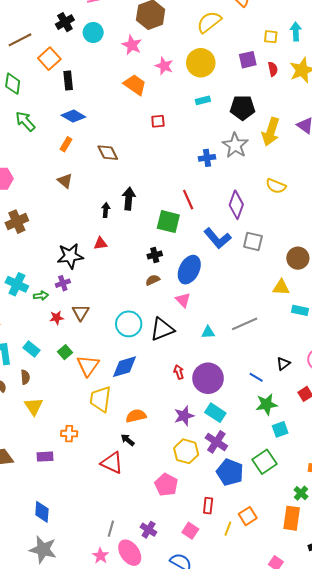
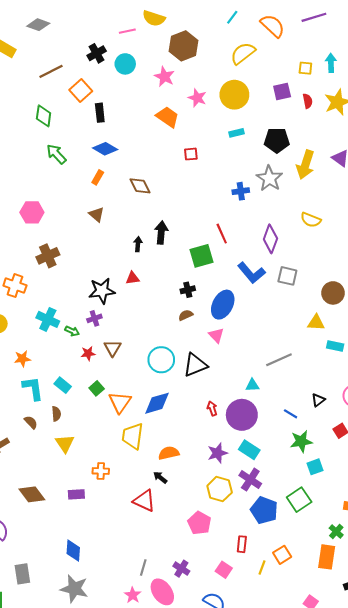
green square: (168, 222) -> (202, 256), turned -30
green arrow: (41, 296) -> (72, 331), turned 32
cyan triangle: (208, 332) -> (252, 385), moved

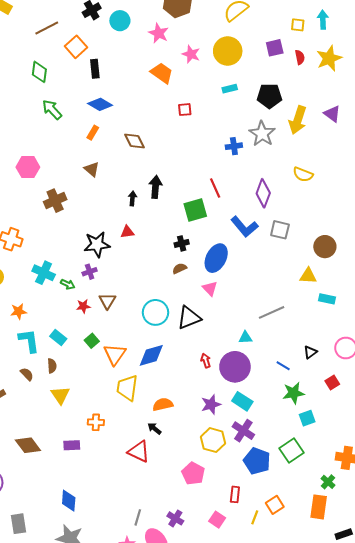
brown cross: (48, 256) -> (55, 201), moved

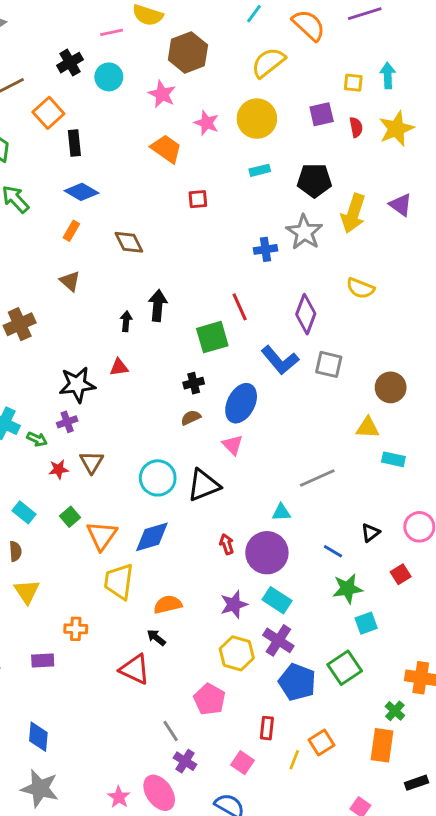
gray line: (138, 517) -> (171, 731), moved, turned -49

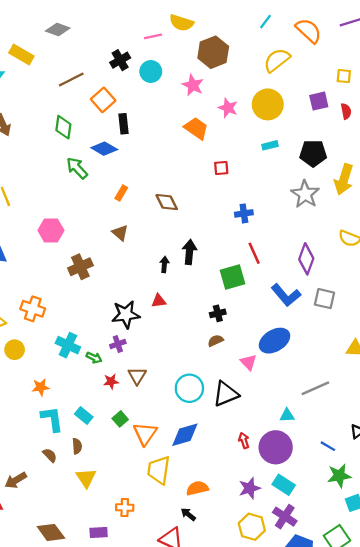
blue diamond: (82, 192) -> (104, 149), moved
blue cross: (266, 249) -> (244, 213), moved
blue ellipse: (241, 403) -> (275, 341), moved, turned 32

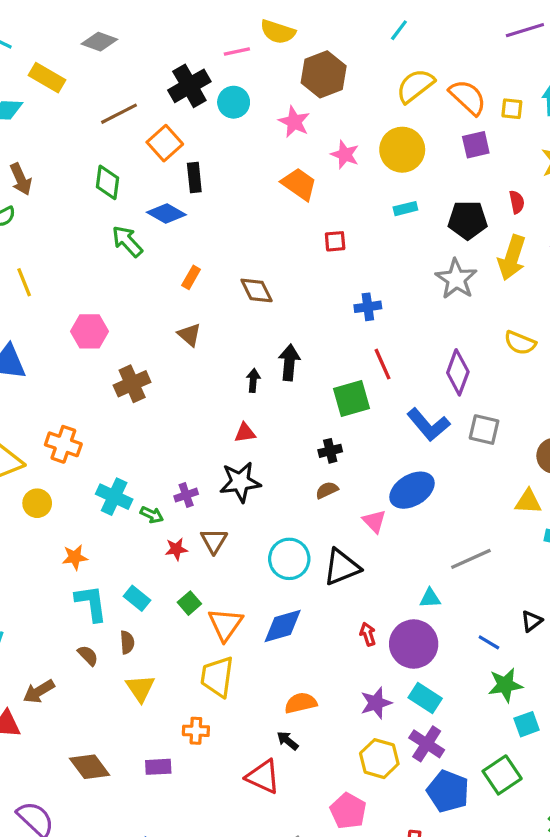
orange semicircle: (309, 31) -> (468, 97), moved
black cross: (120, 60) -> (189, 86), size x1.4
red semicircle: (346, 111) -> (517, 202), moved
black star: (126, 314) -> (240, 482), moved
yellow trapezoid: (159, 470) -> (217, 677), moved

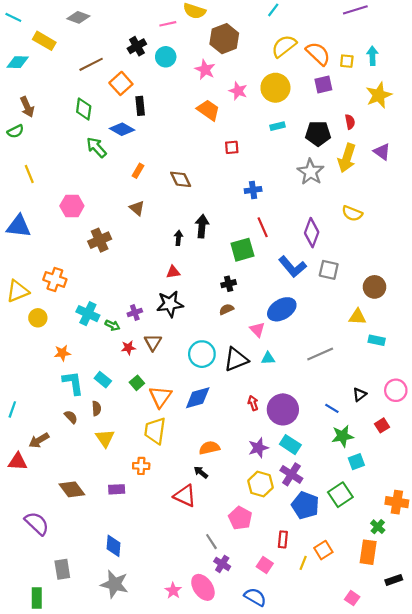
black cross: (189, 86) -> (137, 46), size x0.7
cyan triangle: (430, 598) -> (268, 358), moved

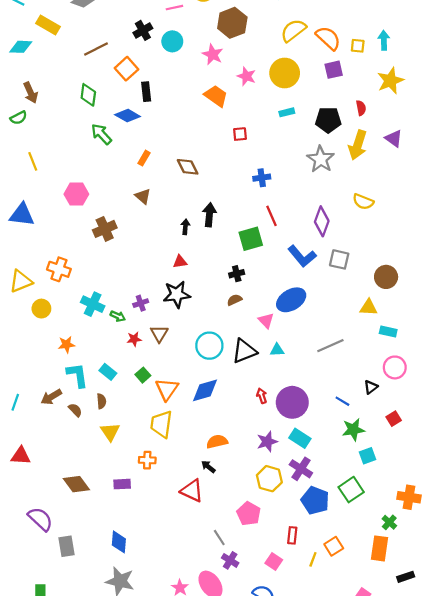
pink circle: (396, 390) -> (395, 367), moved
brown arrow: (39, 440) -> (51, 397), moved
gray rectangle: (62, 569) -> (67, 546), moved

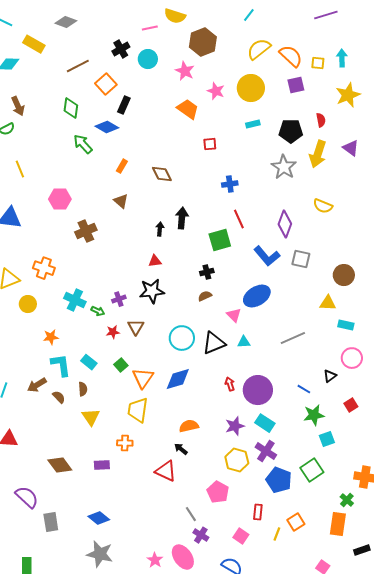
black rectangle: (146, 92) -> (124, 105), turned 30
blue diamond: (119, 542) -> (99, 518), turned -55

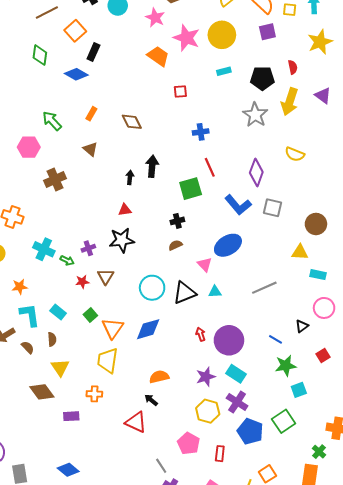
pink star: (216, 91) -> (186, 38), size x1.5
green arrow: (83, 144) -> (52, 121), moved
brown diamond: (60, 465) -> (42, 392), moved
red rectangle: (258, 512) -> (220, 454), moved

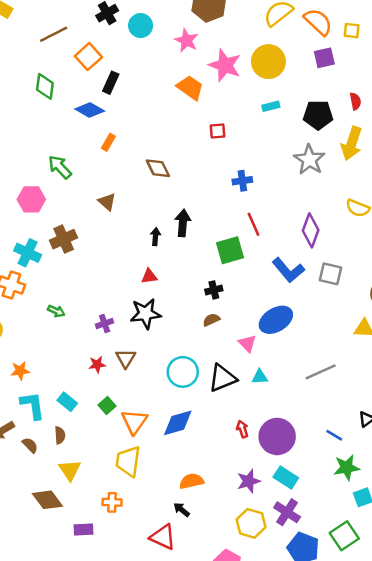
orange rectangle: (91, 114) -> (108, 142), moved
cyan cross: (44, 249) -> (28, 253), moved
green arrow: (67, 260) -> (56, 311), moved

